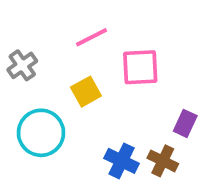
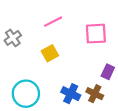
pink square: (140, 67) -> (96, 34), moved
cyan circle: (41, 133) -> (26, 94), moved

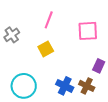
pink line: (53, 22) -> (49, 20), turned -42

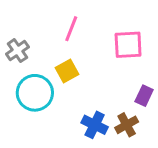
cyan circle: (24, 86) -> (35, 93), moved
brown cross: (87, 86) -> (127, 125), turned 35

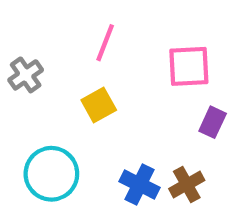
cyan circle: (35, 93) -> (51, 174), moved
purple rectangle: (144, 96) -> (213, 122), moved

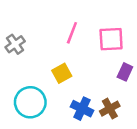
pink line: (105, 43) -> (72, 33), moved
yellow square: (99, 105) -> (62, 73), moved

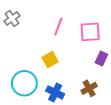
gray cross: (15, 44) -> (12, 18), moved
blue cross: (82, 109) -> (55, 92), moved

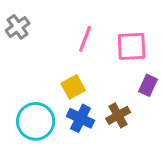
brown cross: (89, 88) -> (118, 115), moved
blue cross: (55, 92) -> (81, 118), moved

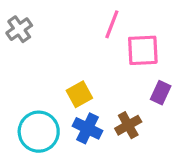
pink line: (85, 39) -> (112, 24), moved

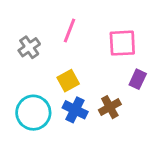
pink line: (112, 24) -> (70, 31), moved
gray cross: (19, 29) -> (29, 47), moved

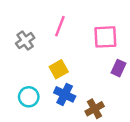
brown cross: (110, 107) -> (95, 109), moved
cyan circle: (33, 113) -> (29, 97), size x0.7

